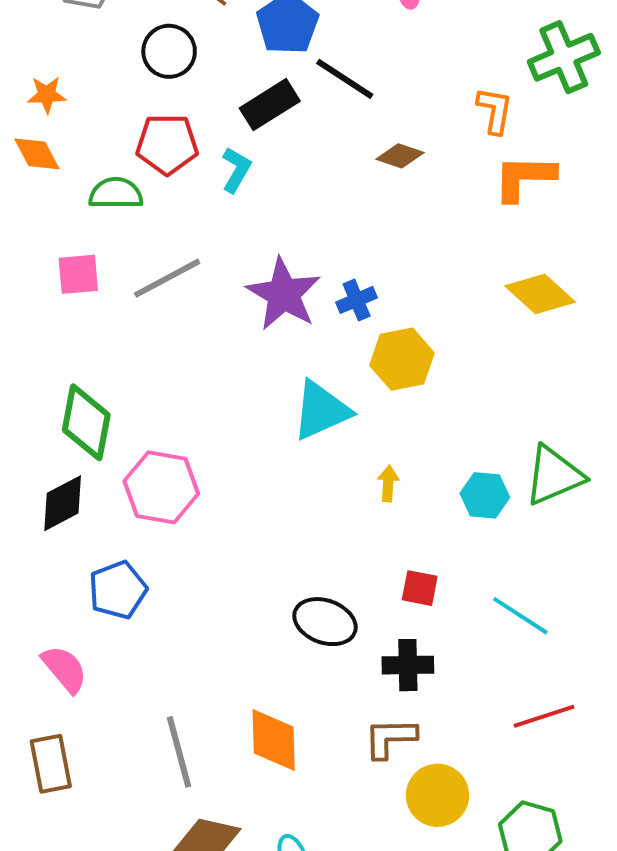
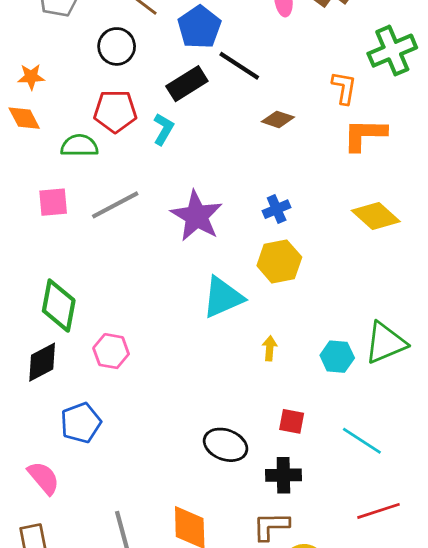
blue cross: (357, 300) -> (277, 209), moved
pink hexagon: (161, 487) -> (111, 351), size x0.7

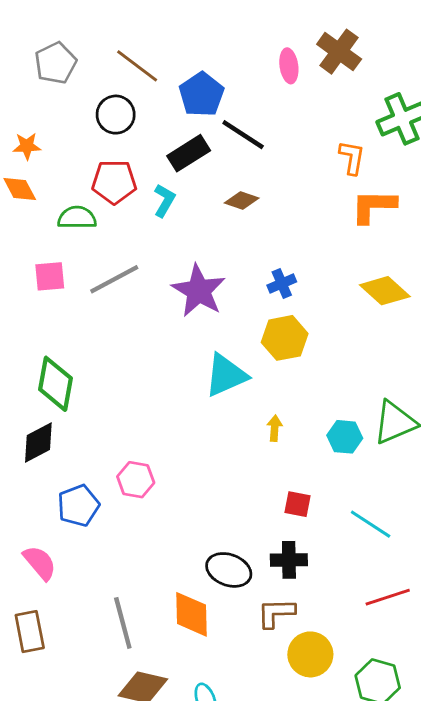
brown diamond: (278, 119) -> (242, 200), moved
pink hexagon: (111, 351) -> (136, 480), moved
black ellipse: (226, 445) -> (229, 570), moved

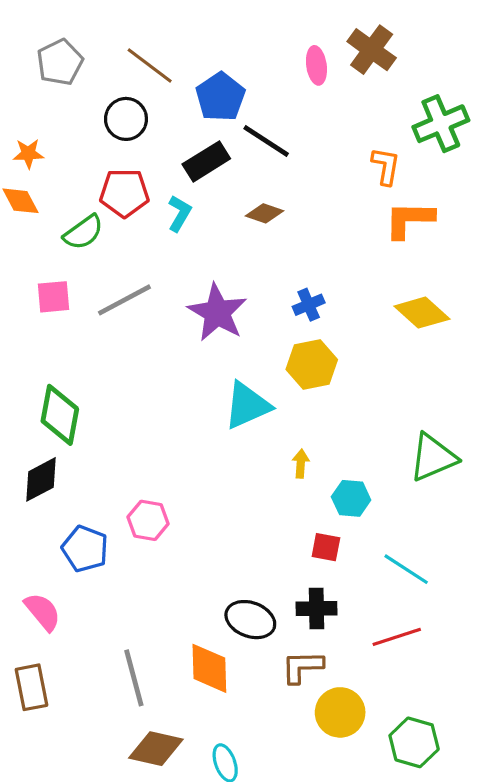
green semicircle: (77, 218) -> (83, 232), turned 144
cyan hexagon: (345, 437) -> (351, 498), moved
blue pentagon: (78, 505) -> (85, 549), turned -30
red line: (388, 597) -> (397, 637), moved

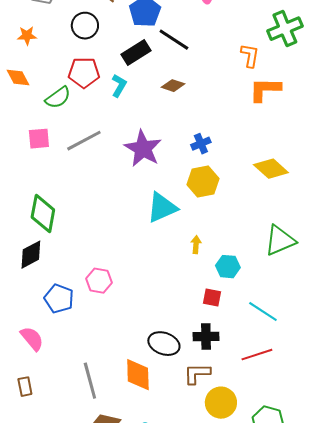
orange star: (28, 154) -> (27, 36), moved
yellow diamond: (422, 313) -> (271, 169), moved
brown rectangle: (32, 687) -> (25, 387), size x0.7

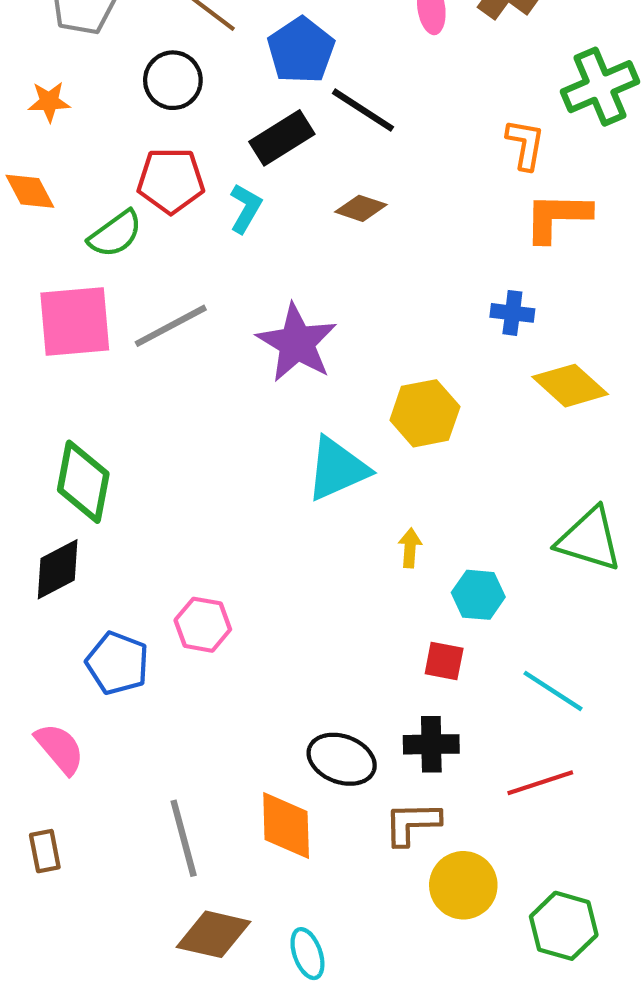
pink square: (39, 139) -> (75, 322), size x1.6
blue cross: (201, 144) -> (512, 313), moved, turned 30
green triangle: (280, 241) -> (589, 539), turned 40

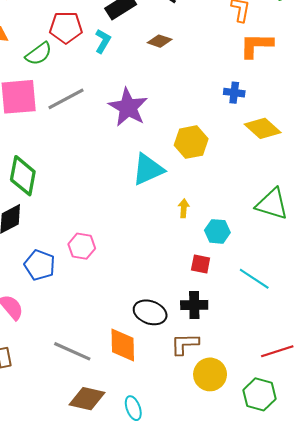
red line: (540, 783) -> (277, 351), moved
gray line: (184, 838) -> (72, 351), turned -51

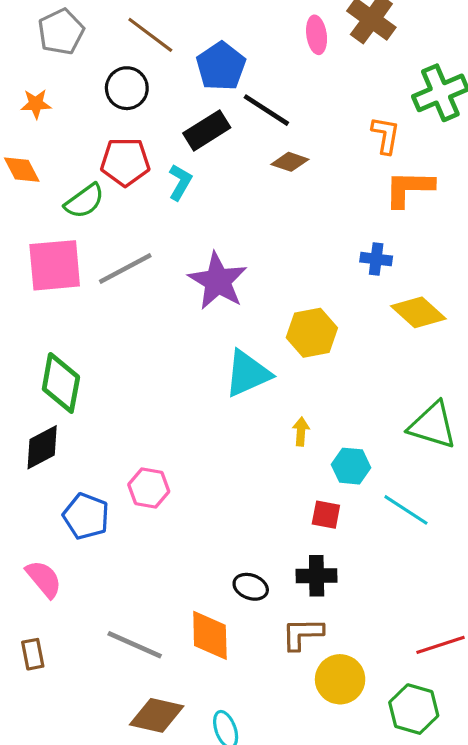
brown diamond: (160, 41) -> (290, 162), moved
cyan line: (254, 279) -> (406, 510), moved
black ellipse: (150, 312) -> (251, 587), size x0.7

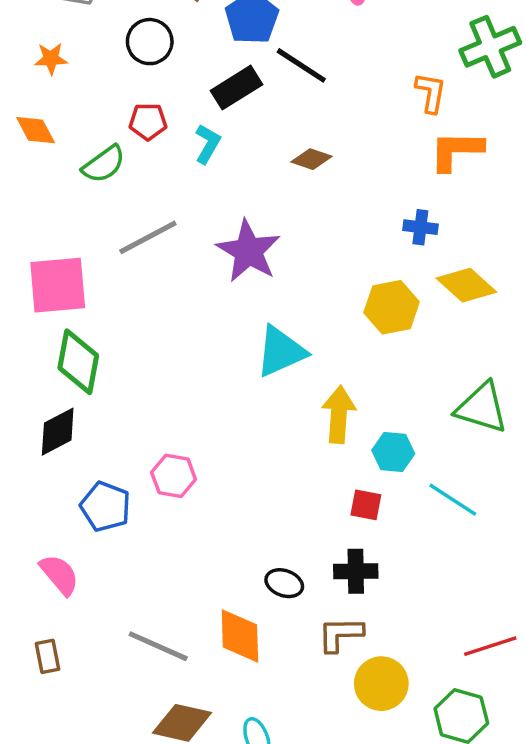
red pentagon: (125, 162) -> (148, 122), size x0.7
brown diamond: (290, 162) -> (311, 159), moved
pink square: (55, 265) -> (58, 285), moved
yellow hexagon: (312, 333) -> (392, 307), moved
yellow arrow: (301, 432) -> (339, 415), size x1.8

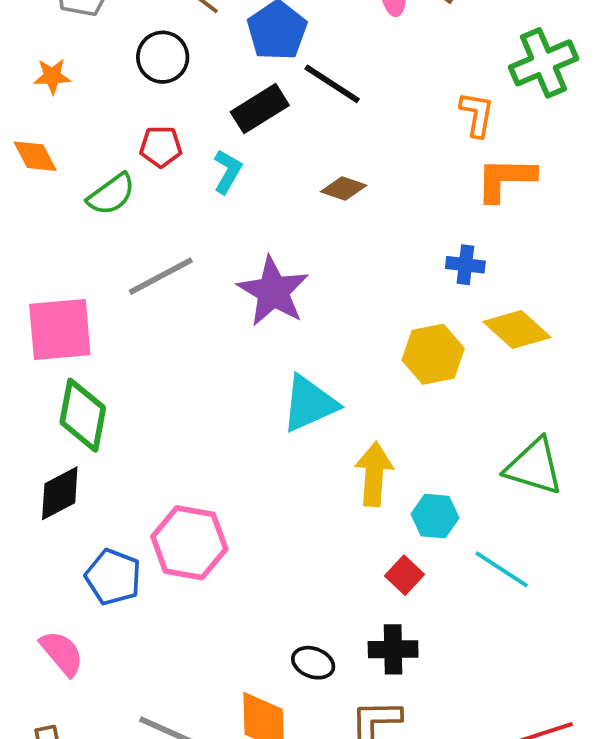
pink hexagon: (174, 476) -> (189, 543), size x1.5
red square: (366, 505) -> (405, 575), turned 32

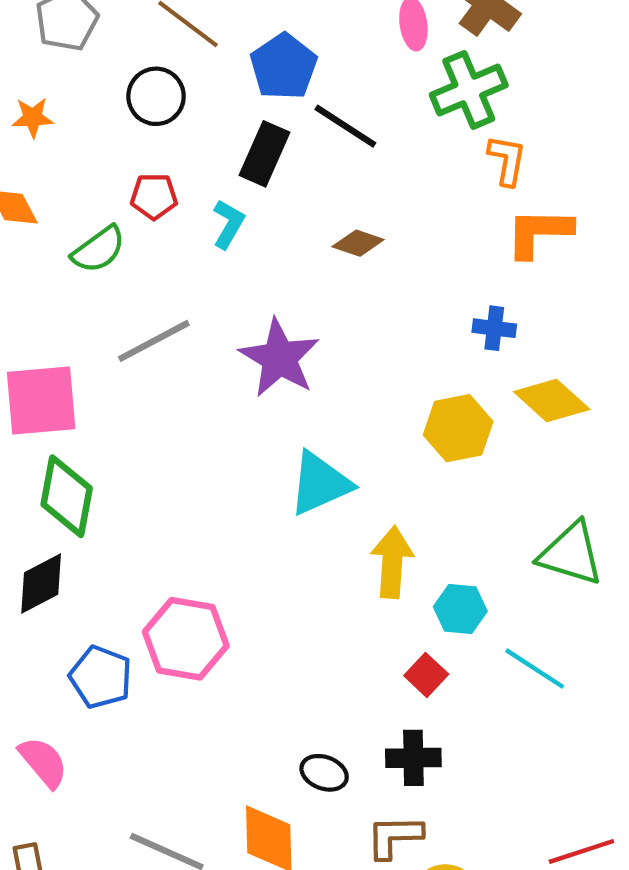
green cross: (544, 63) -> (469, 90), moved
black rectangle: (260, 109) -> (265, 154), turned -34

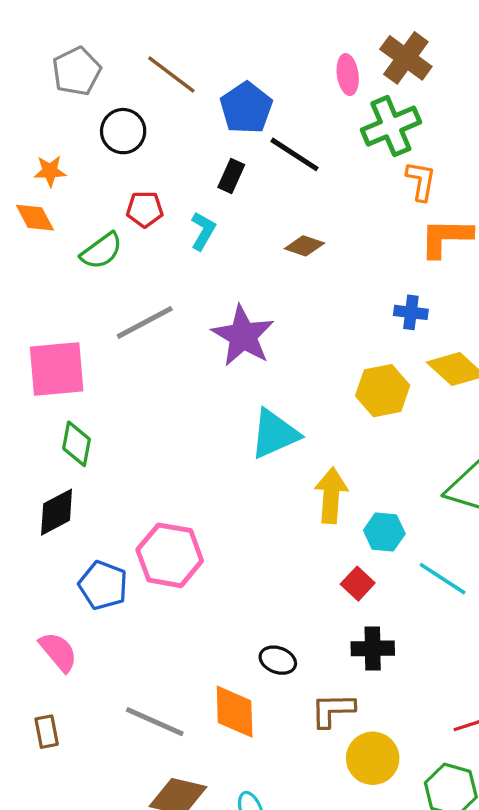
black circle: (156, 96) -> (123, 131), moved
orange star: (33, 118) -> (50, 171), moved
black rectangle: (265, 154) -> (231, 176), size x0.7
green diamond: (67, 496) -> (77, 444), size x0.7
black cross: (413, 758) -> (373, 648), moved

